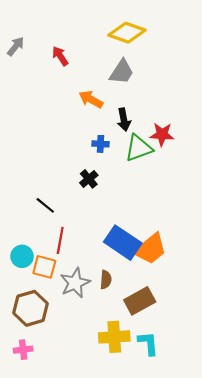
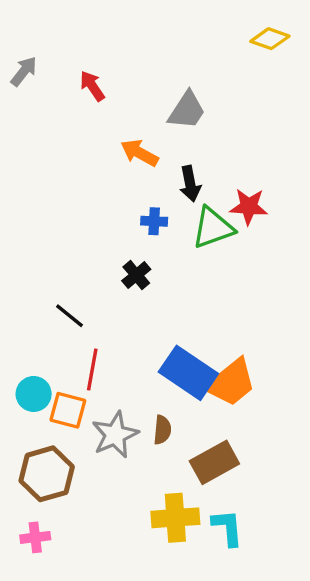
yellow diamond: (127, 33) -> (270, 39), moved, size x0.7

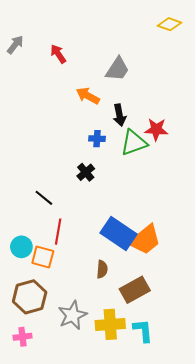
gray star: (115, 435) -> (72, 315), moved

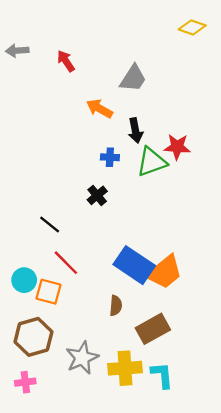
gray arrow: (15, 45) -> (17, 51), turned -132
red line: (58, 232) -> (66, 263), turned -55

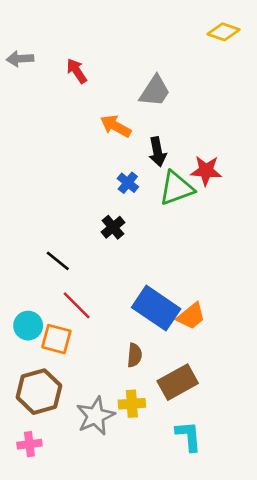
blue cross: (110, 157) -> (128, 183), turned 36
orange trapezoid: (164, 272) -> (191, 316), size x0.7
yellow cross: (125, 368) -> (132, 404), moved, size x0.7

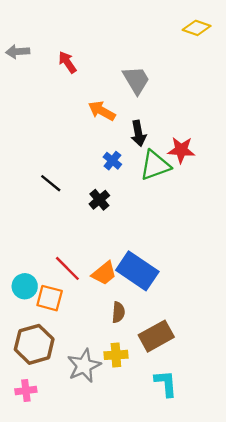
gray trapezoid: (155, 91) -> (136, 80), turned -64
black line: (58, 261) -> (51, 183), moved
orange trapezoid: (191, 316) -> (104, 273), moved

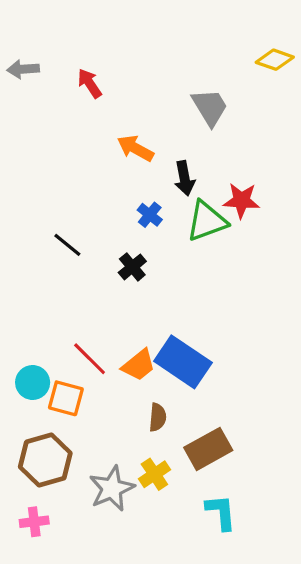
yellow diamond: (197, 28) -> (275, 60), moved
gray trapezoid: (136, 80) -> (210, 107), moved
yellow cross: (116, 355) -> (154, 474), turned -30

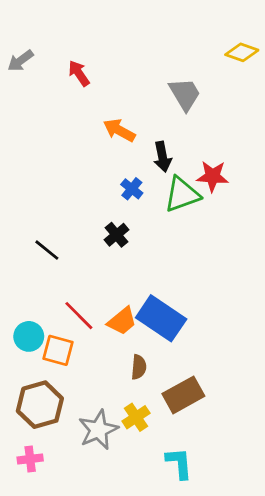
gray arrow: (23, 69) -> (20, 61), turned -32
black line: (67, 245) -> (47, 250), moved
cyan L-shape: (221, 512) -> (179, 463), moved

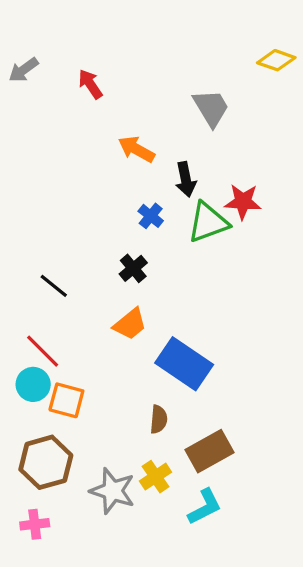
red line: (79, 316) -> (43, 351), moved
orange trapezoid: (122, 321) -> (130, 324), moved
gray star: (98, 430) -> (113, 491), turned -30
cyan L-shape: (179, 463) -> (205, 507), moved, turned 68

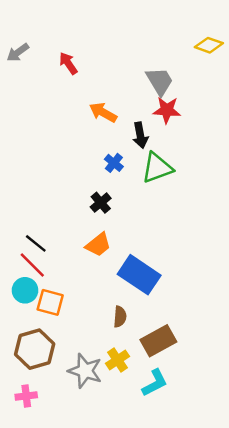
red star: (243, 202) -> (167, 110), moved
black line: (54, 286) -> (36, 243), moved

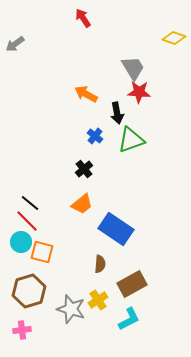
red arrow: (68, 63) -> (83, 18), moved

